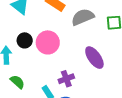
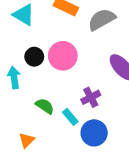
green semicircle: (17, 82) -> (45, 106), moved

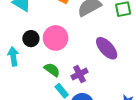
green semicircle: (45, 106) -> (52, 70), moved

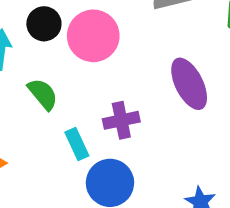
green semicircle: (52, 70) -> (43, 94), moved

